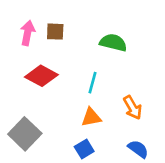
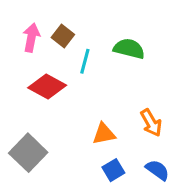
brown square: (55, 32) -> (63, 36), turned 36
cyan line: (93, 83) -> (85, 61), moved
blue square: (84, 149) -> (113, 170), moved

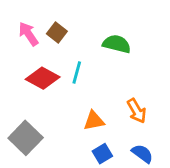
pink arrow: (31, 38) -> (28, 34), turned -45
cyan line: (85, 61) -> (77, 72), moved

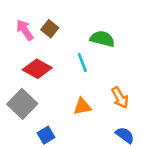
cyan line: (77, 72) -> (82, 63), moved, turned -36
gray square: (26, 138) -> (22, 104), moved
blue square: (102, 154) -> (46, 135), moved

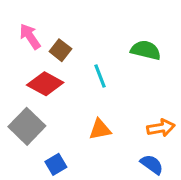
brown square: (50, 29) -> (60, 50), moved
green semicircle: (102, 39) -> (146, 50), moved
orange arrow: (120, 98) -> (161, 128), moved, turned -70

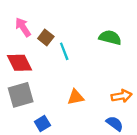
cyan line: (100, 76) -> (64, 51), moved
red diamond: (45, 84) -> (19, 63), moved, turned 35
gray square: (27, 126) -> (21, 95), turned 30

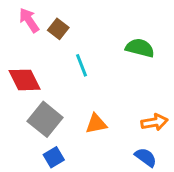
pink arrow: (23, 27) -> (29, 20), moved
brown square: (46, 38) -> (58, 29), moved
gray square: (21, 95) -> (45, 119), moved, turned -35

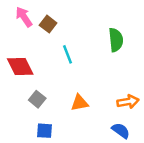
green semicircle: (140, 48) -> (116, 40), turned 70
gray square: (45, 119) -> (37, 99), size x0.6
blue square: (54, 157) -> (44, 131), turned 35

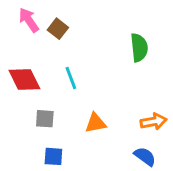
cyan line: (67, 54) -> (71, 78), moved
gray square: (37, 99) -> (45, 119), turned -35

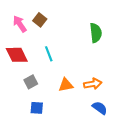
pink arrow: (29, 20) -> (20, 24), moved
gray square: (45, 119) -> (31, 82), turned -32
orange arrow: (154, 122) -> (93, 84), moved

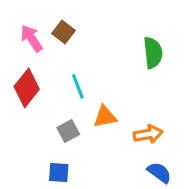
red diamond: (17, 55) -> (27, 88), turned 65
gray square: (31, 82) -> (68, 131), moved
orange triangle: (66, 85) -> (105, 117), moved

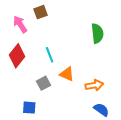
brown square: (63, 32) -> (40, 12), moved, turned 32
orange triangle: (105, 117) -> (67, 74), turned 35
blue square: (59, 173) -> (29, 108), moved

